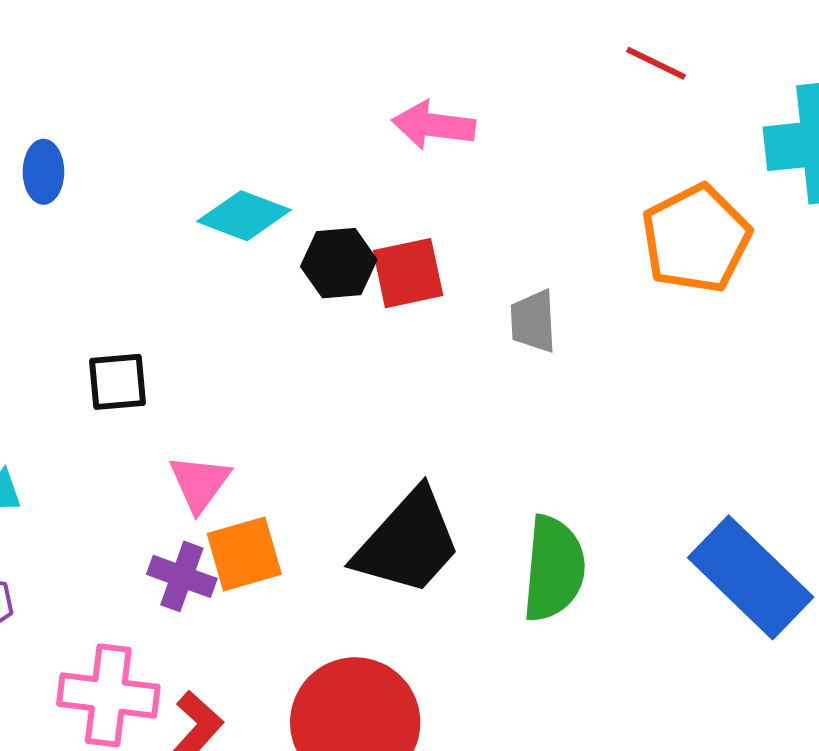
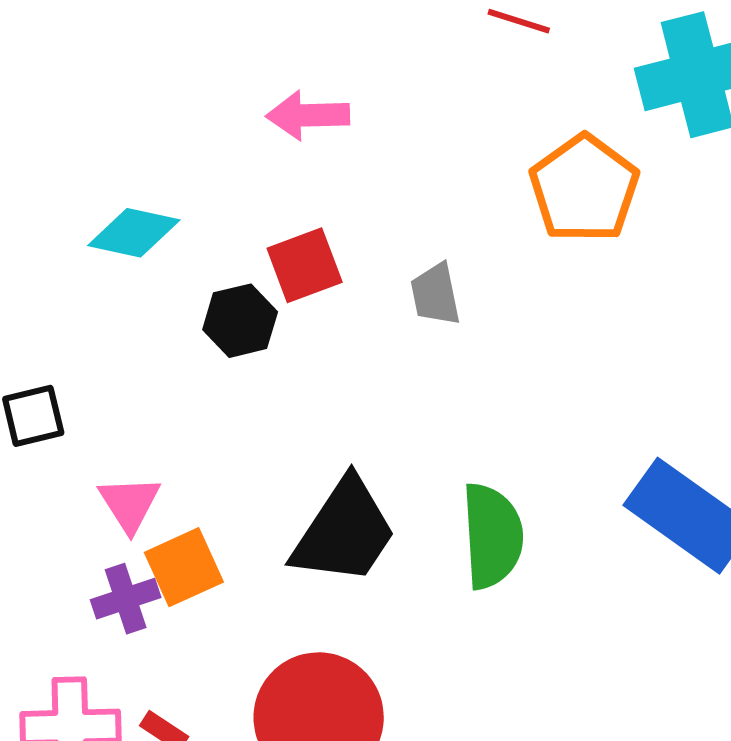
black hexagon: (339, 263) -> (240, 321), moved
purple cross: (182, 576) -> (126, 599), turned -30

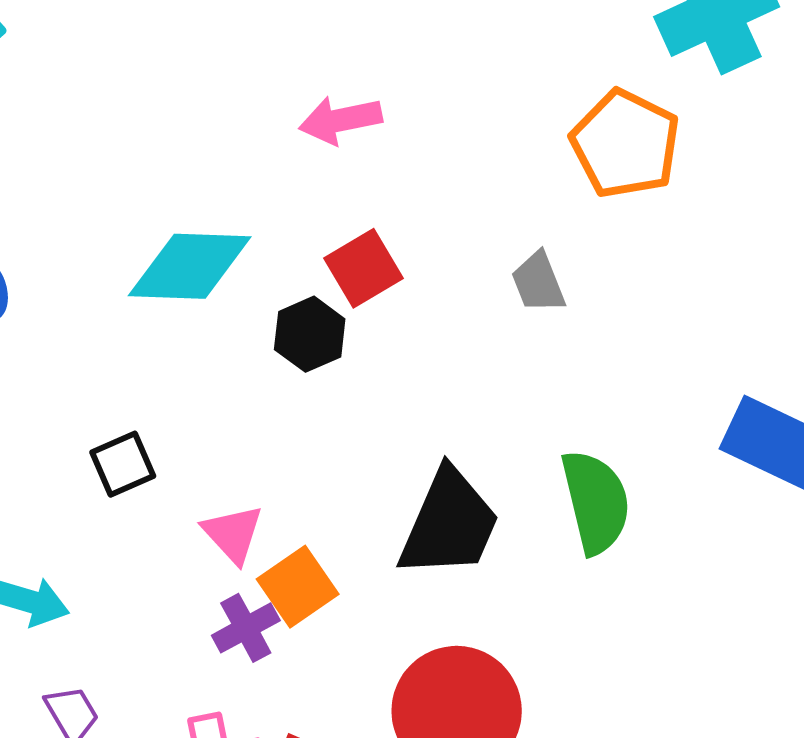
cyan diamond: (134, 233) -> (190, 266), size x1.4
gray trapezoid: (435, 294) -> (538, 282), moved

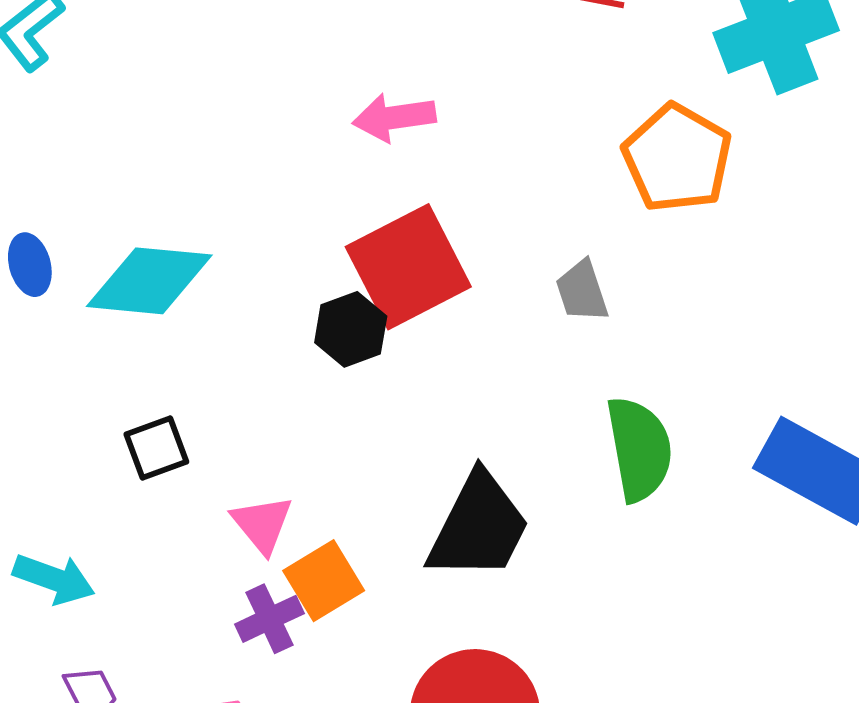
cyan diamond: (190, 266) -> (149, 281), moved
red square: (363, 268) -> (408, 267), size x1.6
green semicircle: (596, 502) -> (639, 449), moved

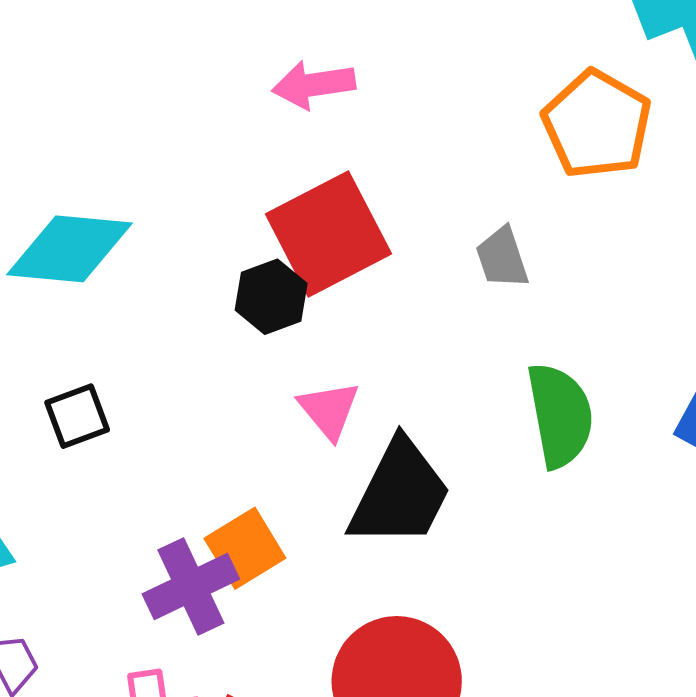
pink triangle: (262, 524) -> (329, 410), moved
purple cross: (269, 619) -> (191, 587), size x1.4

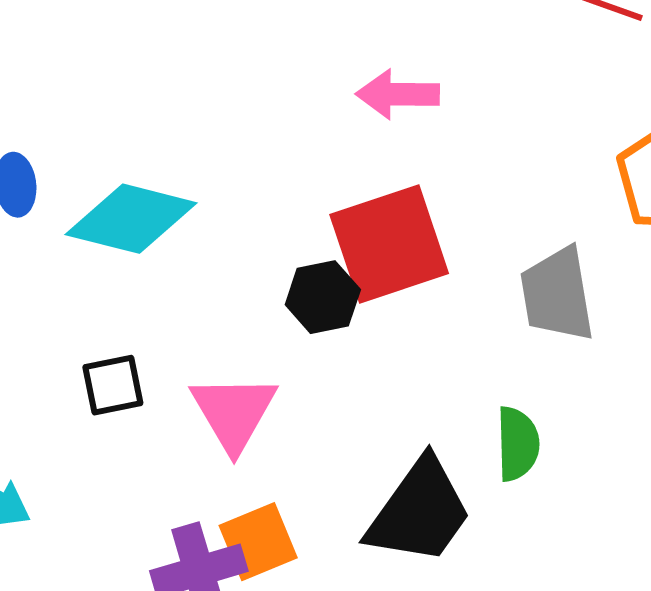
gray trapezoid: (502, 258) -> (557, 294), size x1.5
pink triangle: (329, 410) -> (234, 412), moved, size x1.4
green semicircle: (560, 415) -> (518, 444), moved, size x0.7

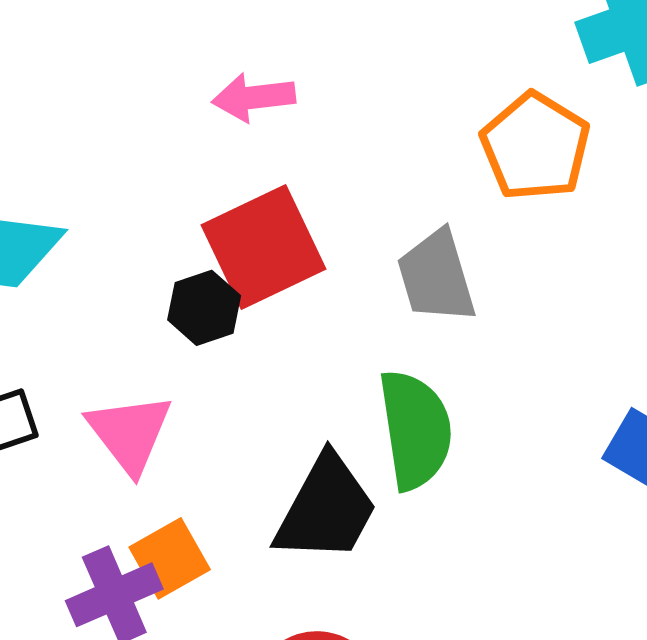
green semicircle: (518, 444) -> (415, 430), size x1.6

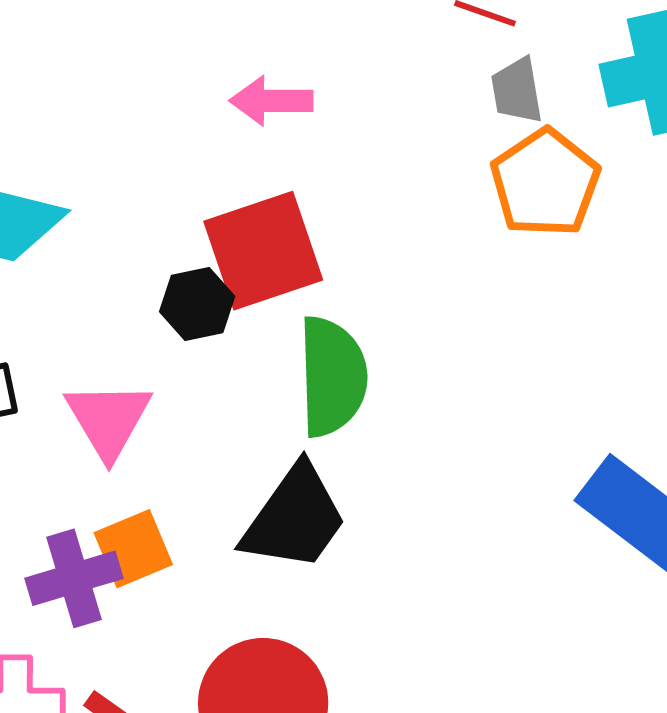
gray trapezoid: (436, 277) -> (517, 91), moved, size x0.7
green semicircle: (415, 430) -> (332, 376), moved

